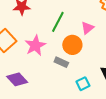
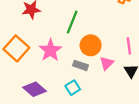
pink triangle: (88, 28) -> (107, 63), moved
cyan square: (83, 84) -> (73, 88), moved

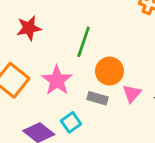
cyan square: (73, 88) -> (71, 122), moved

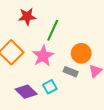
green line: (84, 42) -> (53, 30), moved

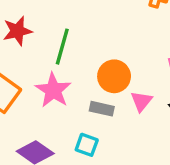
cyan square: (50, 87) -> (87, 145), moved, turned -32

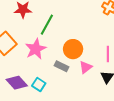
cyan square: (87, 145) -> (39, 85), moved

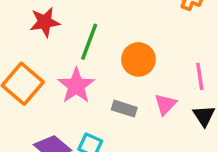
orange circle: (73, 49) -> (138, 59), moved

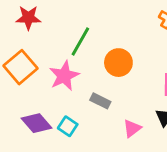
red star: (45, 22) -> (28, 18), moved
pink triangle: (165, 104) -> (132, 128), moved

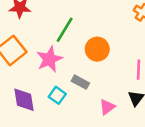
purple diamond: (36, 123) -> (24, 100), turned 30
cyan square: (68, 126) -> (57, 95), moved

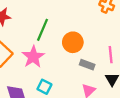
gray rectangle: (80, 82) -> (87, 65), moved

